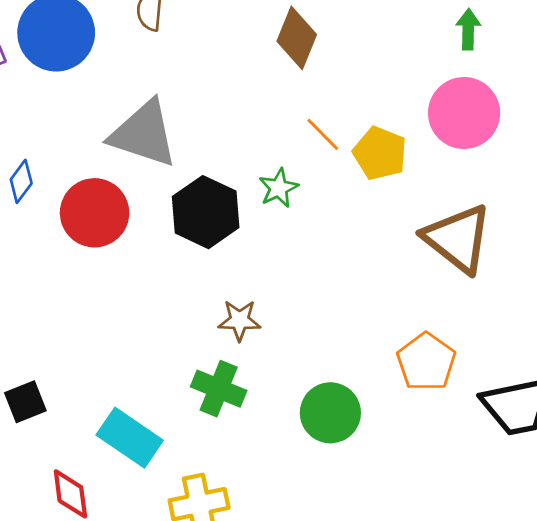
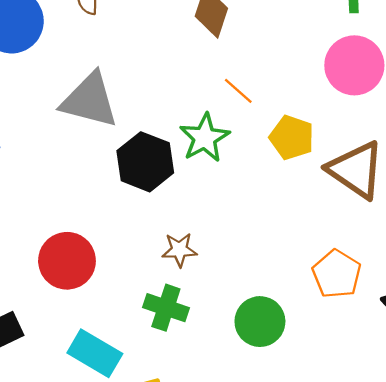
yellow pentagon: (380, 153) -> (292, 138), moved
green star: (279, 188) -> (205, 138), size x1.5
red circle: (95, 213) -> (67, 261), moved

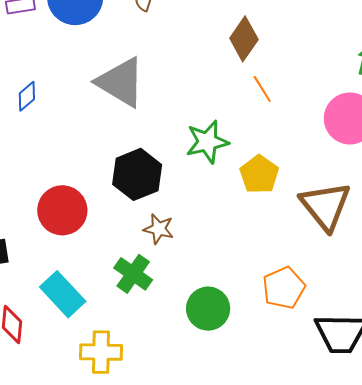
orange line: (238, 91) -> (262, 89), moved
yellow pentagon: (292, 138) -> (259, 174), moved
black hexagon: (145, 162) -> (137, 174), moved

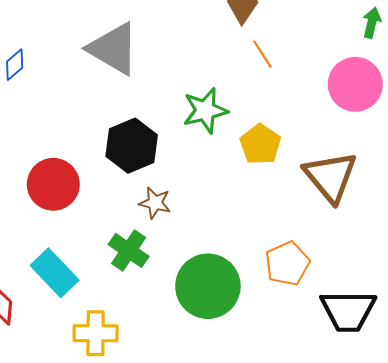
green circle: (208, 309) -> (208, 286), size x1.4

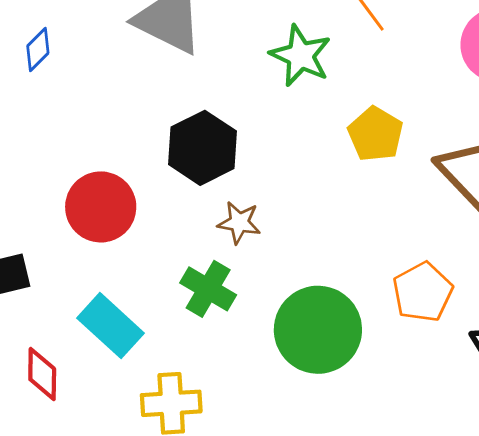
green star: (205, 111) -> (301, 56), moved, turned -30

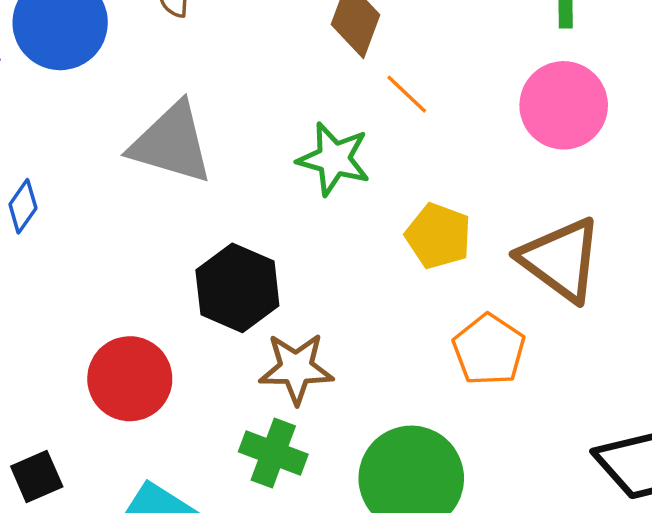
brown star: (239, 223) -> (296, 368), size x1.4
orange pentagon: (423, 292) -> (489, 350), moved

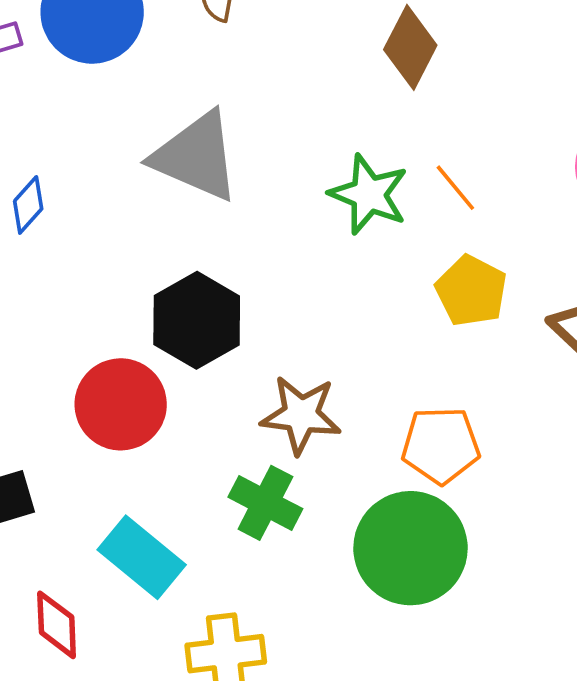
orange line: (407, 94) -> (455, 188), moved
black hexagon: (237, 288) -> (197, 320), moved
orange pentagon: (489, 350) -> (441, 445), moved, turned 30

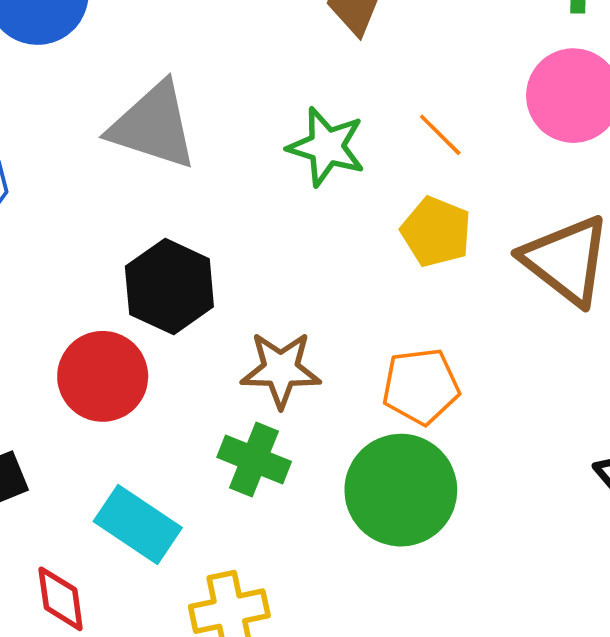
orange line: (455, 188) -> (440, 135), moved

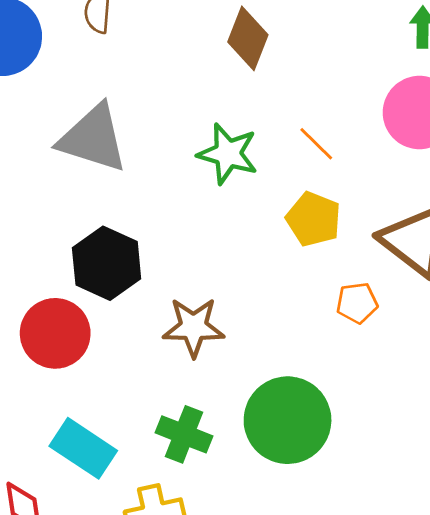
orange pentagon: (421, 386) -> (357, 303), moved, size x0.7
green cross: (254, 459) -> (184, 434), moved

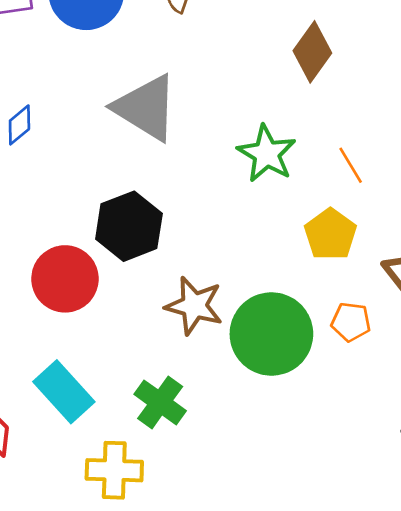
green circle: (288, 420) -> (271, 334), moved

